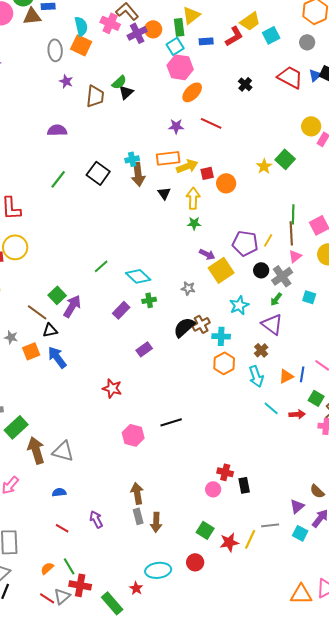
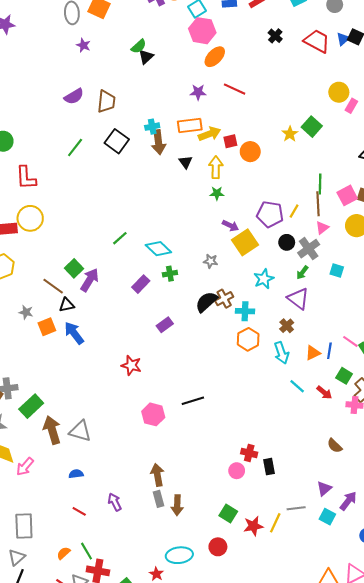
black cross: (245, 84) -> (275, 36), moved
brown trapezoid: (95, 96) -> (106, 102), moved
purple semicircle: (57, 130) -> (74, 96), turned 150
red arrow: (297, 414) -> (324, 393), turned 42
brown semicircle: (317, 491) -> (335, 446), moved

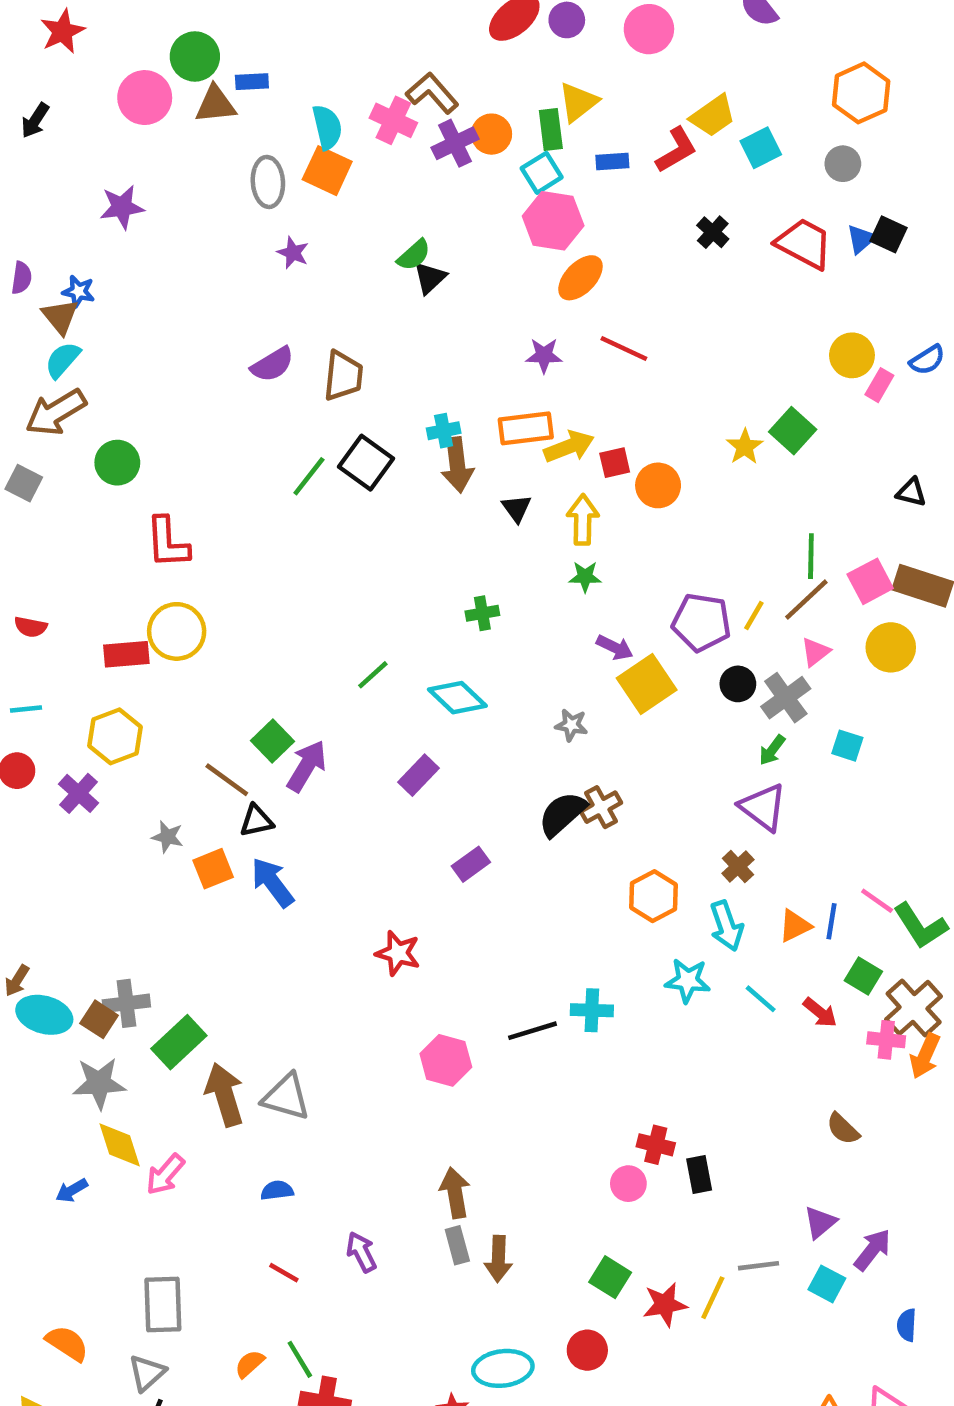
green line: (75, 147) -> (309, 476), moved
brown line: (318, 204) -> (806, 600), turned 50
green cross: (170, 274) -> (482, 613), moved
cyan star: (264, 279) -> (688, 981), moved, turned 30
cyan cross: (245, 311) -> (592, 1010), moved

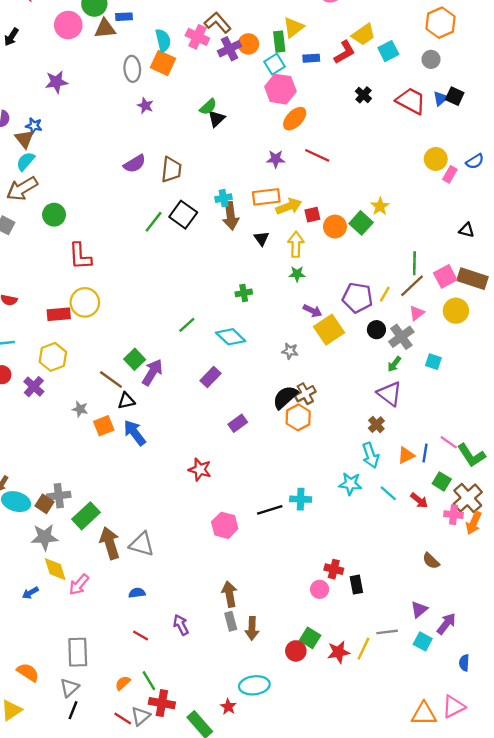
green square: (793, 431) -> (361, 223), moved
orange hexagon: (653, 896) -> (298, 417), moved
red circle: (587, 1350) -> (296, 651), moved

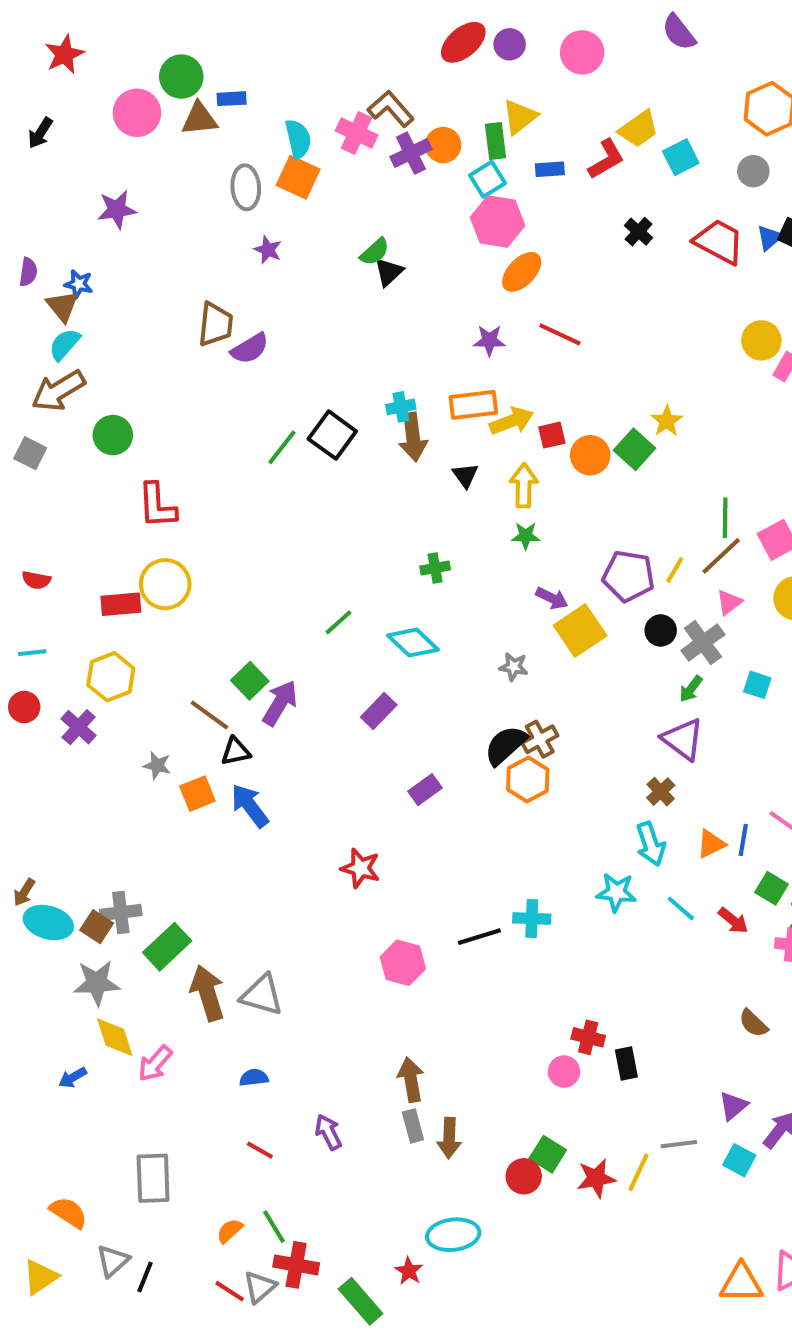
brown trapezoid: (171, 170) -> (216, 324), moved
gray triangle: (69, 688) -> (113, 1261), moved

